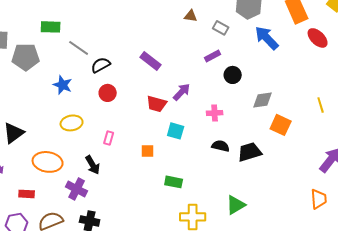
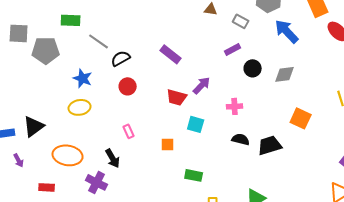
gray diamond: (263, 100) -> (285, 74), moved
yellow ellipse: (72, 123) -> (80, 107), moved
pink rectangle: (109, 138) -> (129, 131), turned -40

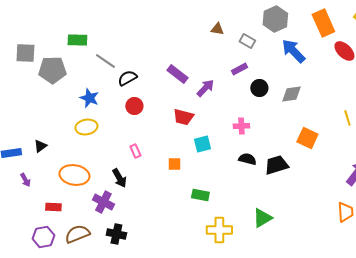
purple arrow: (202, 85) -> (205, 88), moved
cyan square: (196, 124) -> (202, 144), turned -30
black triangle: (34, 126) -> (40, 146), size x0.6

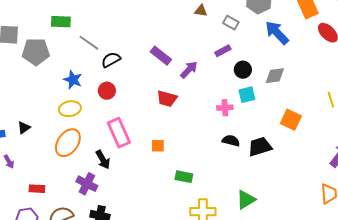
red circle: (134, 106) -> (107, 91), moved
cyan square: (202, 144) -> (247, 95), moved
pink rectangle: (135, 151) -> (119, 133), size x2.0
orange ellipse: (74, 175) -> (68, 143), moved, turned -64

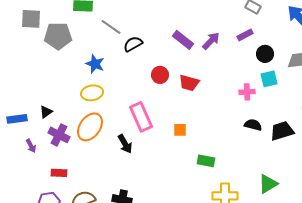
purple arrow: (189, 70) -> (211, 41), moved
red circle: (107, 91) -> (160, 75), moved
purple cross: (87, 184) -> (59, 135), moved

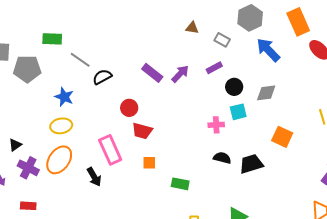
red trapezoid: (189, 83) -> (142, 131), moved
green rectangle: (206, 161) -> (180, 184), moved

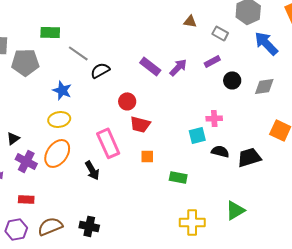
cyan square: (238, 112) -> (197, 135), moved

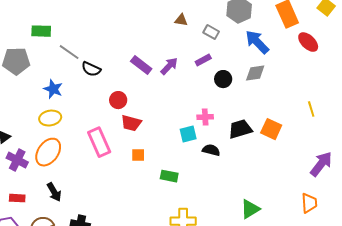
black semicircle: (100, 70) -> (91, 69), turned -126
gray diamond: (264, 86) -> (255, 73), moved
black trapezoid: (249, 157) -> (240, 129), moved
black arrow: (92, 170) -> (54, 192), moved
green triangle: (235, 210) -> (250, 209), moved

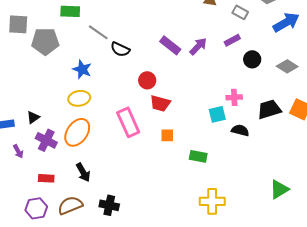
blue arrow: (257, 42) -> (286, 22), turned 104
gray diamond: (255, 73) -> (287, 66), moved, turned 40

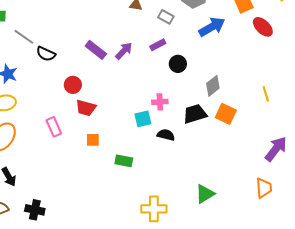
gray diamond: (287, 66) -> (213, 86), moved, turned -70
pink rectangle: (128, 122) -> (54, 127), size x0.7
yellow cross: (212, 201) -> (154, 209), moved

